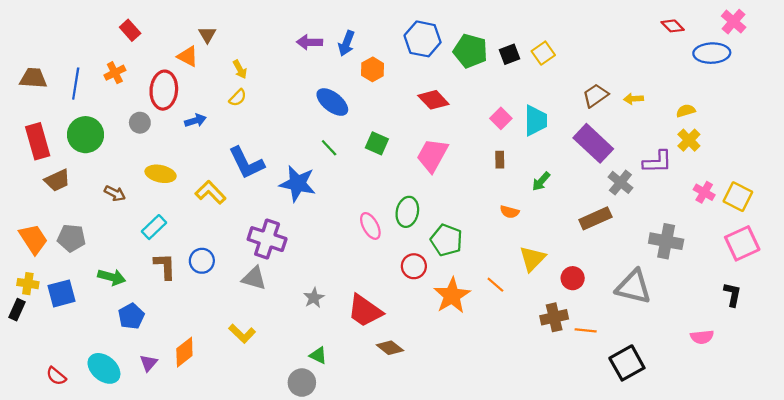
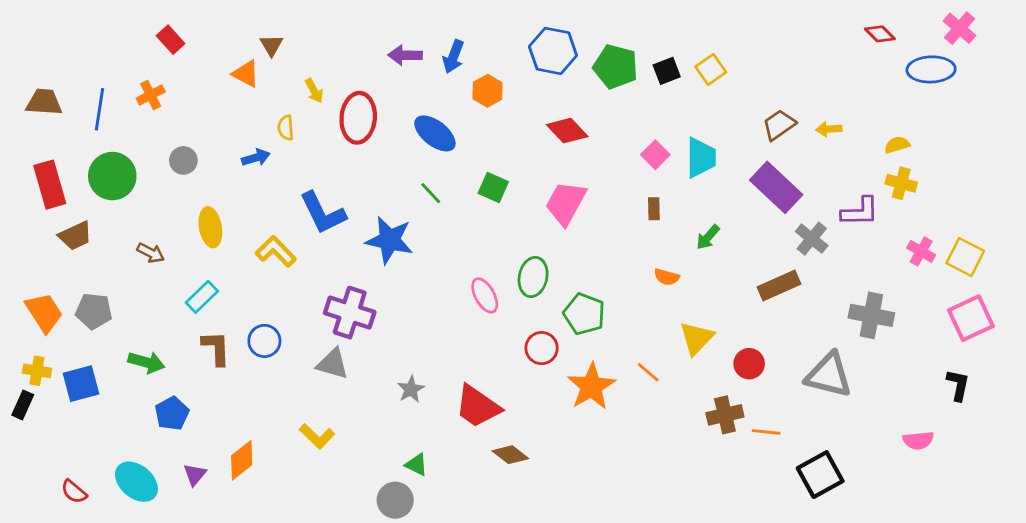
red ellipse: (164, 90) -> (358, 118), moved
yellow semicircle: (238, 98) -> (286, 128), moved, turned 132
yellow cross: (689, 140) -> (901, 183), turned -30
yellow ellipse: (161, 174) -> (210, 227), turned 68

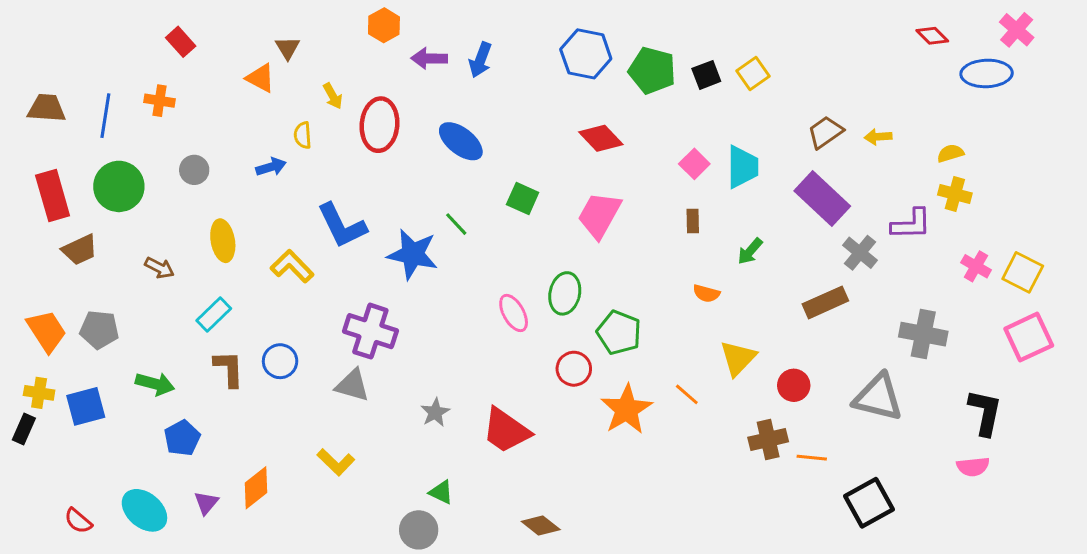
orange hexagon: (488, 91) -> (384, 25), moved
orange cross: (151, 95) -> (160, 101), turned 36
green line: (431, 193) -> (456, 224), moved
black L-shape: (958, 385) -> (985, 412), moved, size x1.4
brown diamond: (510, 455) -> (541, 525), moved

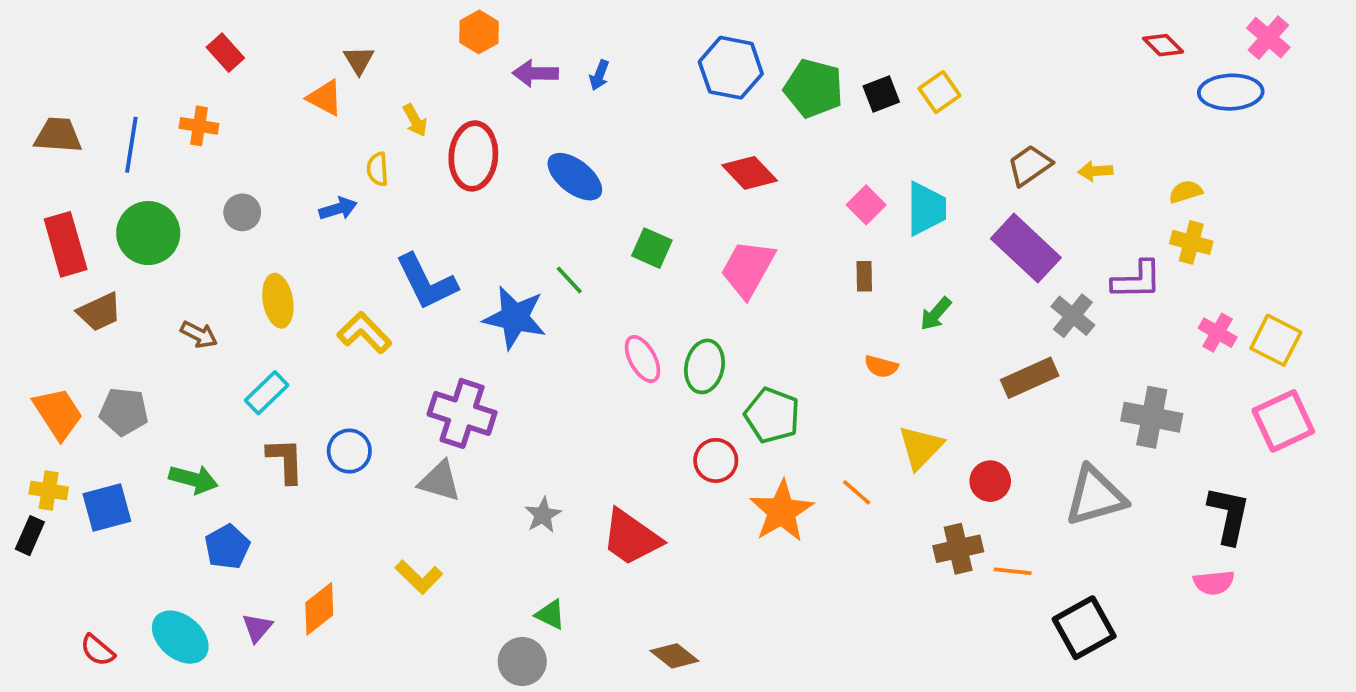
blue arrow: (480, 60) -> (599, 75), size x0.7
pink ellipse: (514, 313) -> (643, 359), moved
gray triangle: (878, 397) -> (1095, 496), turned -30

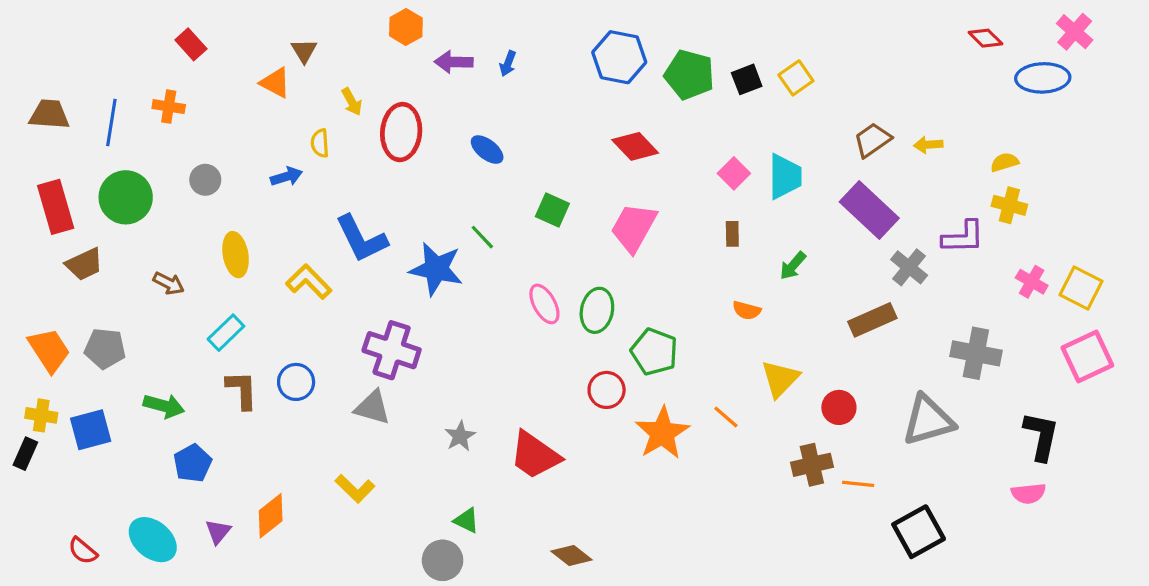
blue ellipse: (575, 177) -> (487, 150), size x0.7

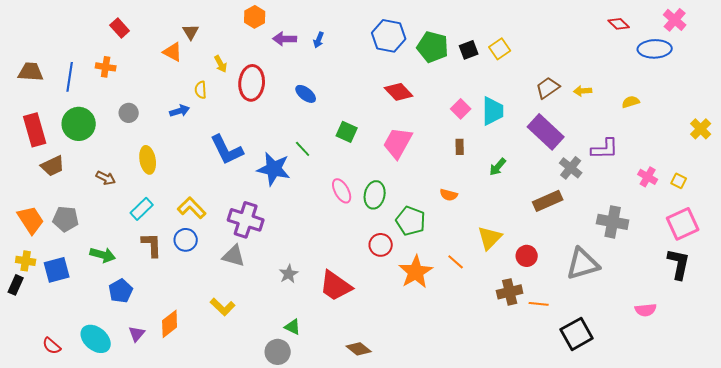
yellow cross: (1009, 205) -> (701, 129), moved, turned 30
yellow L-shape: (309, 282) -> (192, 208), moved
yellow square: (1081, 288) -> (679, 181), size x0.6
orange semicircle: (747, 310) -> (449, 195), moved
black L-shape: (1041, 436) -> (679, 264), moved

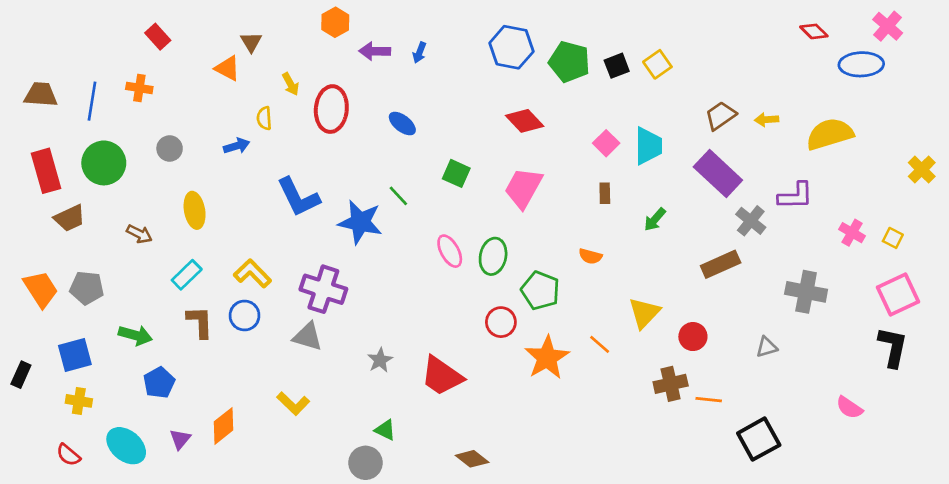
yellow semicircle: (631, 102) -> (830, 134), size x2.0
yellow cross: (26, 261) -> (79, 401), moved
gray triangle: (583, 264) -> (767, 347), size x0.5
pink semicircle: (646, 310) -> (849, 408), turned 40

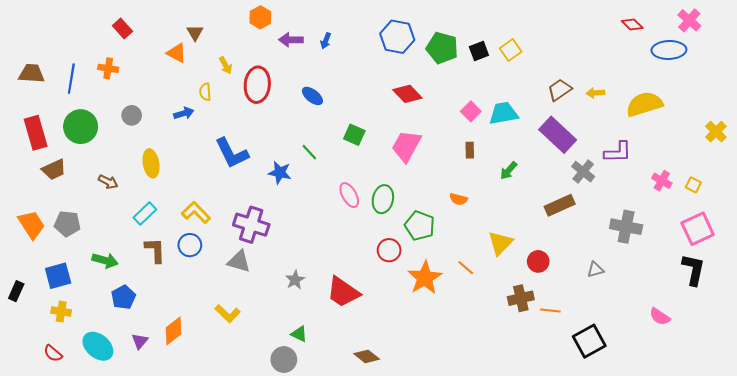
cyan trapezoid: (648, 146) -> (503, 113), turned -100
blue star: (360, 222) -> (280, 173), size x0.7

